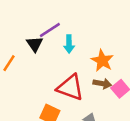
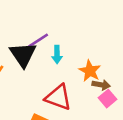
black triangle: (35, 44) -> (23, 54), size x1.6
brown arrow: (102, 84) -> (101, 85), moved

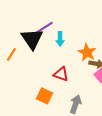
red triangle: (58, 97) -> (61, 74), size x0.7

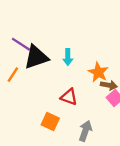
purple line: (45, 27) -> (21, 44), moved, turned 66
black triangle: (32, 39) -> (36, 57), turned 45

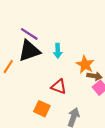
purple line: (21, 44) -> (29, 34), moved

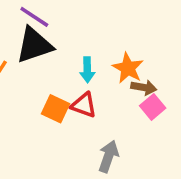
cyan arrow: (58, 51) -> (87, 70), moved
orange square: (42, 109) -> (55, 109), moved

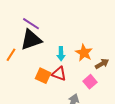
brown arrow: (144, 88) -> (102, 64), moved, turned -40
pink square: (153, 107) -> (90, 82), moved

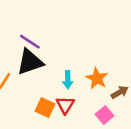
red triangle: (59, 74) -> (65, 105), turned 42

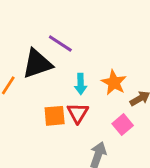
purple line: (30, 42) -> (60, 43), moved
orange square: (45, 107) -> (55, 116), turned -30

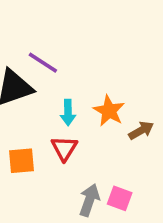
orange square: (55, 116) -> (21, 161), moved
pink square: (123, 125) -> (120, 198), moved, turned -30

